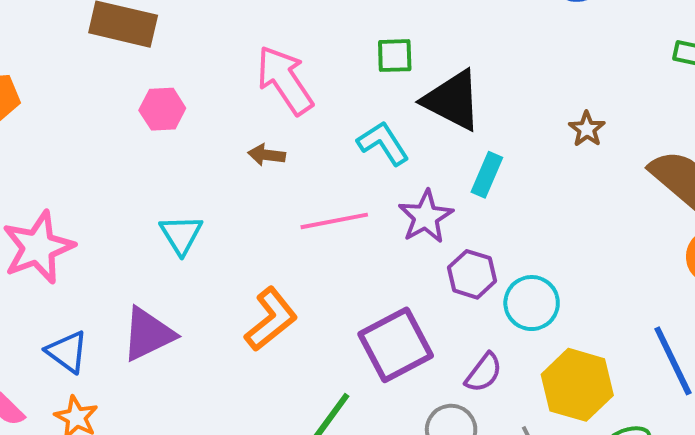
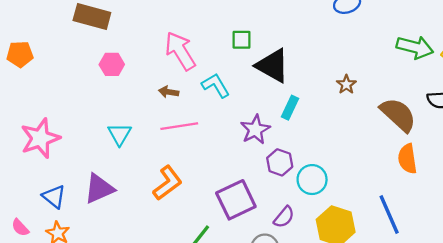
cyan L-shape: (383, 143) -> (216, 85), moved
pink line: (334, 221) -> (179, 126), moved

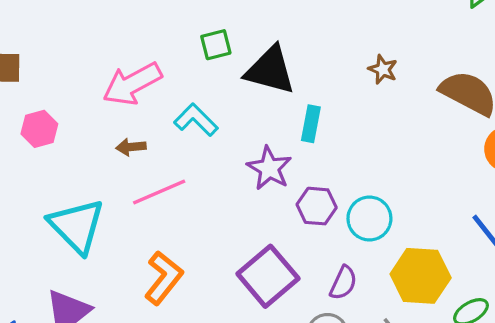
pink arrow: (180, 51) -> (132, 84), turned -72
cyan triangle: (120, 134) -> (77, 226), size x1.6

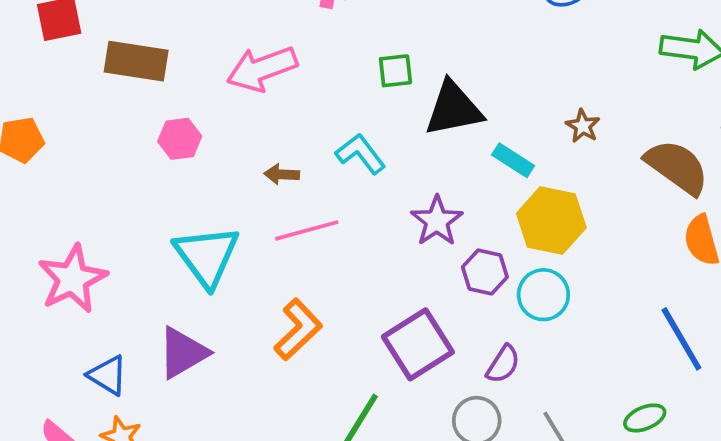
black triangle: (270, 70) -> (453, 109), turned -34
pink arrow: (132, 84) -> (262, 69), moved
cyan rectangle: (311, 124) -> (513, 160), moved, turned -76
yellow hexagon: (421, 276) -> (551, 220), moved

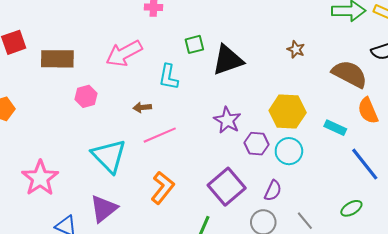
brown star: (583, 126) -> (296, 49), moved
cyan L-shape: (361, 154) -> (168, 77), moved, turned -124
cyan rectangle: (513, 160) -> (335, 128), moved

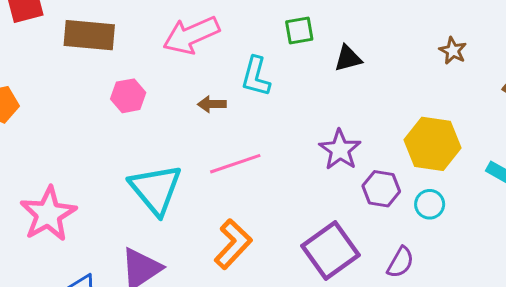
black triangle: (228, 60) -> (348, 58), size x0.6
brown arrow: (142, 107) -> (212, 104), moved
cyan circle: (289, 151) -> (430, 204), size x0.7

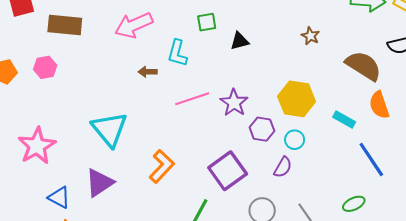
pink hexagon: (128, 96) -> (45, 67), moved
pink line: (235, 164) -> (192, 99), moved
purple semicircle: (400, 262) -> (283, 167), moved

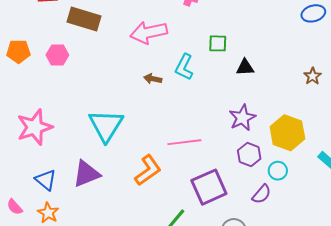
pink line: (192, 99) -> (184, 142), moved
purple star: (234, 103) -> (242, 118), moved

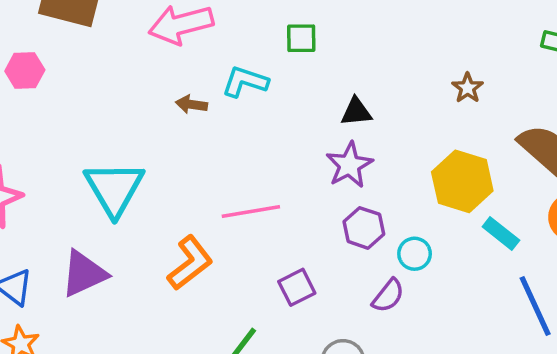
cyan L-shape: (184, 67) -> (245, 82), turned 84
black triangle: (245, 67) -> (356, 112), moved
yellow hexagon: (287, 133) -> (462, 181), moved
purple square: (209, 187) -> (297, 287), size x0.6

